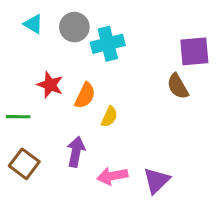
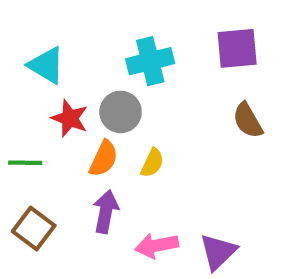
cyan triangle: (33, 24) -> (46, 65), moved, size x1.4
gray circle: (74, 27) -> (121, 112), moved
purple square: (194, 51) -> (237, 48), moved
orange semicircle: (85, 95) -> (104, 159), moved

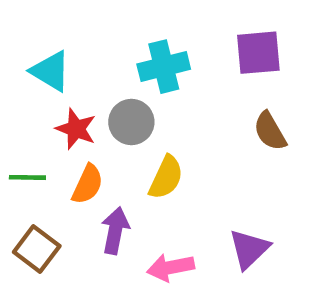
orange semicircle: (104, 159) -> (88, 184), moved
yellow semicircle: (152, 163) -> (166, 177), size x1.4
purple triangle: (218, 252) -> (249, 249), moved

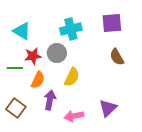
red star: (76, 129) -> (33, 56), turned -30
green line: (27, 177) -> (15, 68), moved

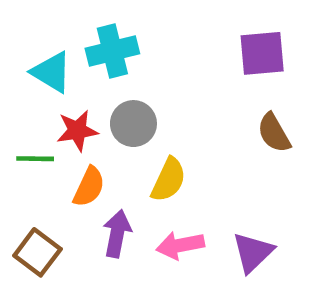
cyan cross: (71, 29) -> (112, 51), moved
pink arrow: (74, 116) -> (180, 245), moved

